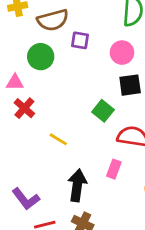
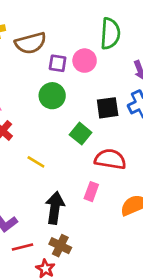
pink circle: (122, 53) -> (85, 61), moved
green circle: (41, 57) -> (52, 96), moved

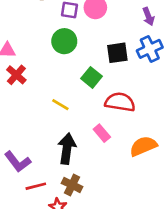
yellow line: (36, 162) -> (60, 105), moved
pink rectangle: (91, 192) -> (102, 133), turned -60

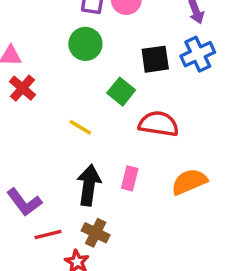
pink rectangle: (102, 133) -> (130, 178), moved, turned 54

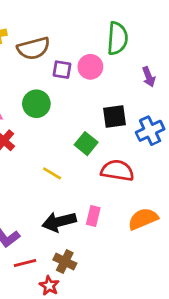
green circle: (85, 44) -> (36, 104), moved
blue cross: (198, 54) -> (150, 131), moved
black arrow: (89, 185) -> (59, 222), turned -112

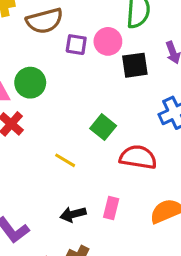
green circle: (36, 104) -> (30, 83), moved
black square: (115, 117) -> (135, 65), moved
black arrow: (59, 222) -> (73, 214), size x0.7

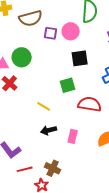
black square: (135, 65) -> (80, 58), moved
green square: (103, 127) -> (68, 85), turned 35
black arrow: (73, 214) -> (49, 130), moved

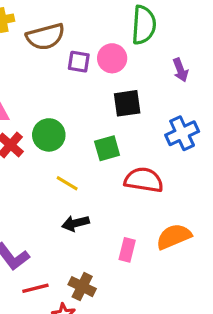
green circle: (22, 57) -> (49, 135), moved
pink rectangle: (73, 136) -> (127, 250), moved

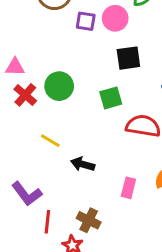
yellow line: (67, 183) -> (50, 141), moved
black arrow: (75, 223) -> (83, 164), turned 30
red line: (35, 288) -> (47, 222), turned -70

